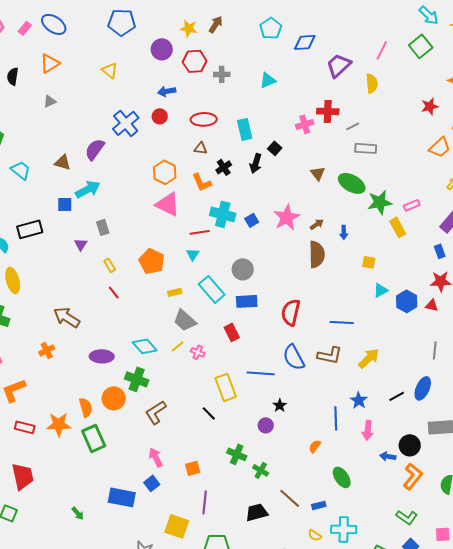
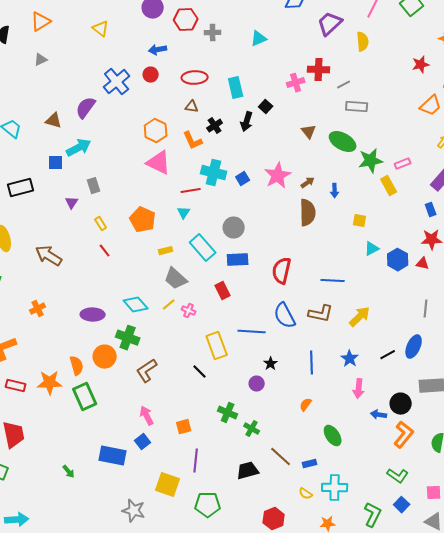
brown arrow: (67, 317) -> (49, 256), moved
blue line: (336, 418) -> (312, 363), moved

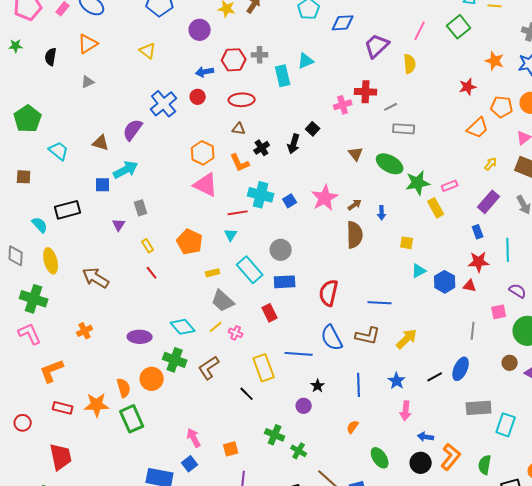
red hexagon: (186, 20) -> (234, 60), moved
cyan rectangle: (236, 88) -> (283, 76), moved
brown L-shape: (147, 371) -> (209, 368), moved
black circle: (401, 404) -> (421, 463), moved

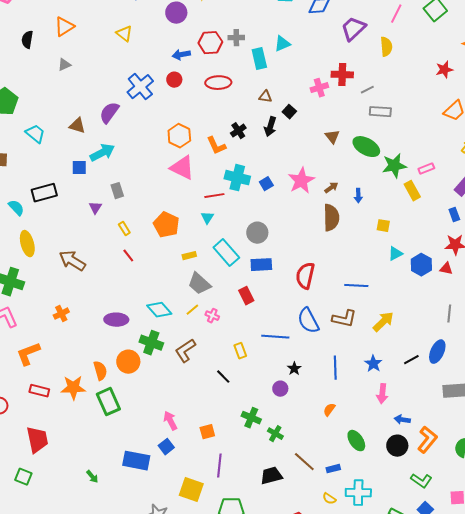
brown triangle: (239, 129) -> (265, 97), moved
yellow rectangle: (264, 368) -> (240, 351), size x0.6

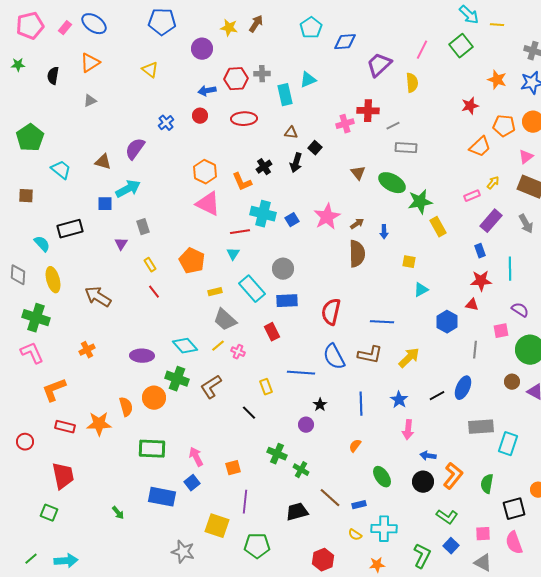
blue cross: (140, 87) -> (166, 123), size x0.6
pink rectangle: (426, 169) -> (472, 196), moved
blue hexagon: (421, 265) -> (447, 322), moved
green rectangle: (108, 402) -> (152, 449), moved, turned -64

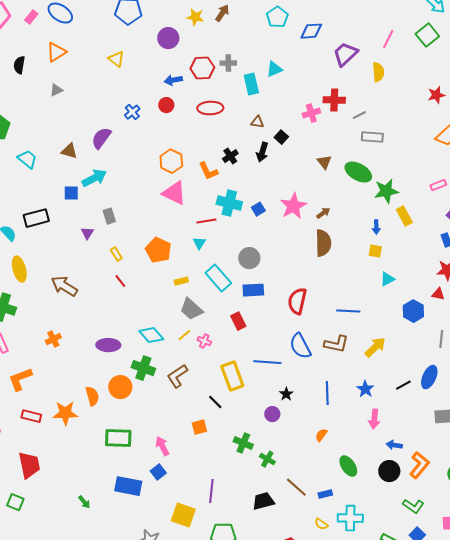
blue arrow: (384, 232) -> (376, 227), moved
yellow rectangle: (266, 387) -> (232, 376), size x1.8
orange square: (233, 468) -> (199, 427), moved

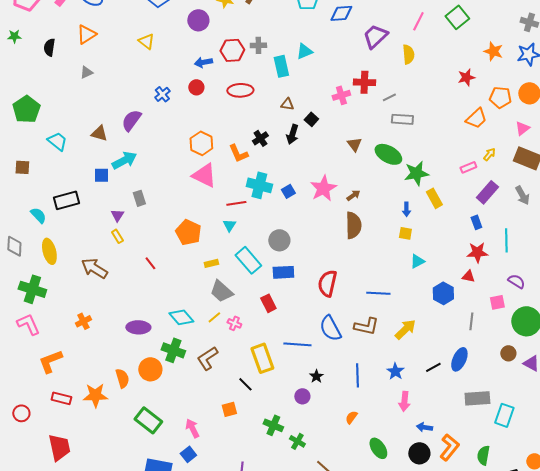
yellow rectangle: (116, 254) -> (117, 236), moved
green rectangle: (118, 438) -> (148, 420), turned 36

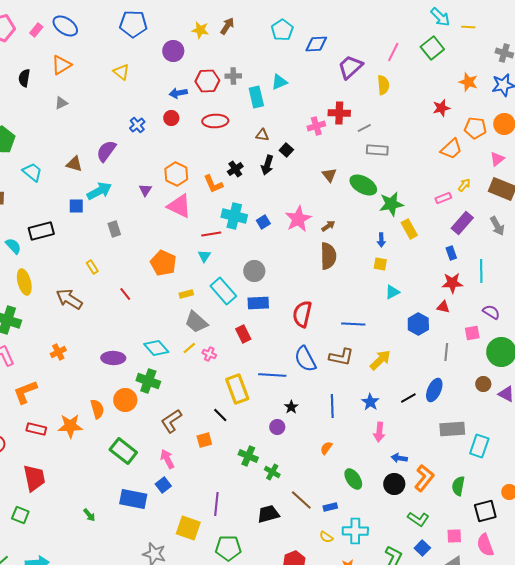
purple triangle: (117, 215) -> (145, 190), moved
brown L-shape: (207, 358) -> (171, 421), moved

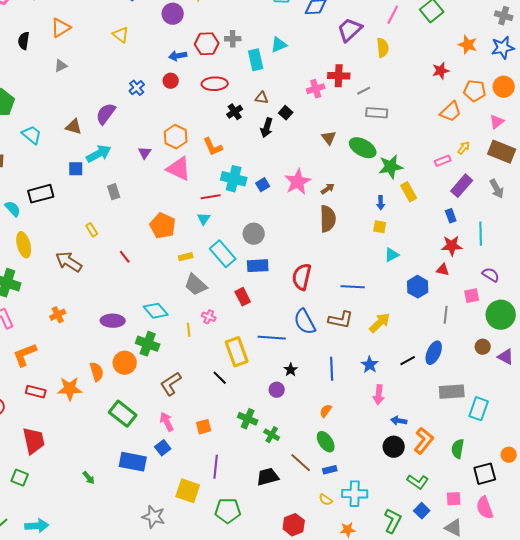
black cross: (235, 169) -> (235, 112), moved
yellow line: (189, 348) -> (189, 330), moved, turned -56
orange square: (204, 440) -> (204, 427), moved
green ellipse: (353, 479) -> (326, 442), moved

